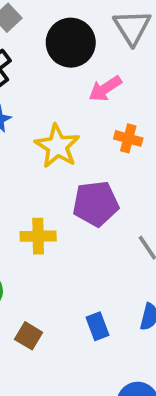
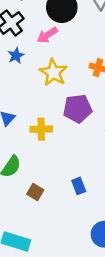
pink arrow: (105, 89) -> (47, 35), moved

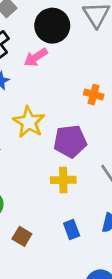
yellow star: (53, 72) -> (29, 122), moved
yellow cross: (41, 129) -> (63, 180), moved

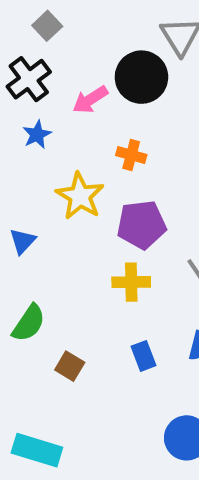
black circle: (52, 26) -> (141, 77), moved
orange cross: (94, 95) -> (131, 155), moved

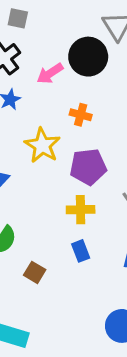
gray square: (47, 26) -> (18, 18), turned -35
blue rectangle: (144, 356) -> (81, 251), moved

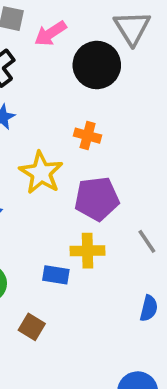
pink arrow: (50, 73) -> (50, 33), moved
blue rectangle: (81, 251) -> (56, 275), moved, turned -60

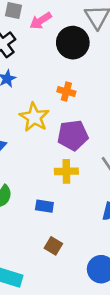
blue rectangle: (56, 275) -> (44, 206), moved
brown square: (32, 327) -> (53, 246), moved

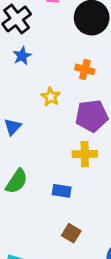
yellow star: (34, 117) -> (51, 97), size x0.6

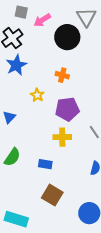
blue star: (22, 56) -> (16, 65), size x1.5
brown square: (71, 233) -> (52, 195), size x1.5

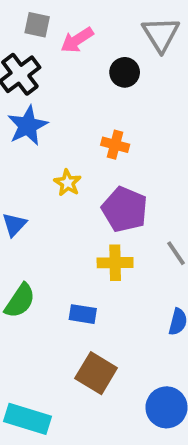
black circle: (67, 37) -> (125, 72), size x0.6
purple pentagon: (67, 109) -> (125, 209), turned 30

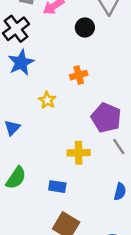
orange cross: (115, 145) -> (79, 75), turned -30
purple pentagon: (125, 209) -> (106, 118), moved

